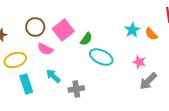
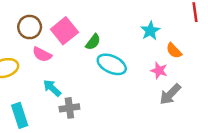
orange semicircle: (151, 34) -> (174, 51), moved
cyan rectangle: (26, 84) -> (20, 115), moved
gray cross: (76, 89) -> (69, 108), moved

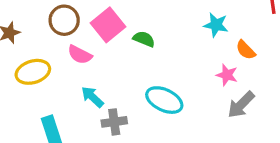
cyan star: (150, 31) -> (216, 25), turned -30
green semicircle: (93, 42) -> (144, 39), turned -105
cyan ellipse: (112, 64) -> (164, 100), moved

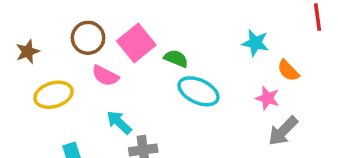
cyan ellipse: (164, 100) -> (198, 91), moved

